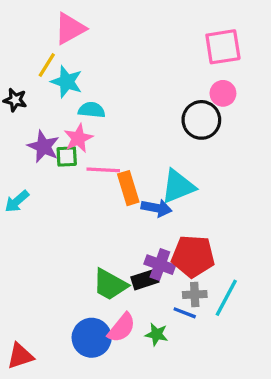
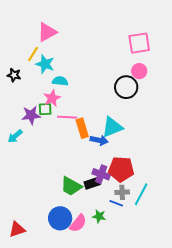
purple star: (43, 147) -> (31, 115), moved, turned -30
pink semicircle: (122, 328) -> (78, 223), moved

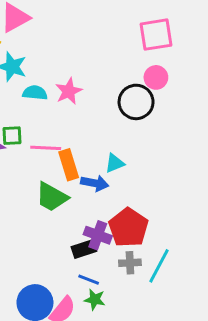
pink star: (52, 98) -> (69, 91), moved
cyan triangle: (112, 127) -> (115, 163), size x0.6
red pentagon: (121, 169) -> (128, 228), turned 30
green trapezoid: (71, 186) -> (52, 197), moved
blue line: (116, 203) -> (89, 280), moved

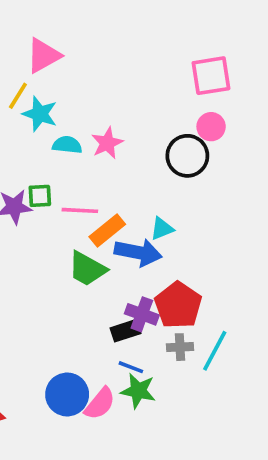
orange rectangle: (69, 165) -> (107, 231), turned 68
blue arrow: (95, 183) -> (138, 252), size x1.4
green star: (95, 300) -> (138, 391), size x1.4

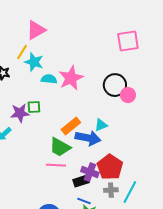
pink circle: (211, 127) -> (128, 95), moved
pink star: (107, 143) -> (71, 78), size x1.4
pink line: (80, 210) -> (56, 165), moved

